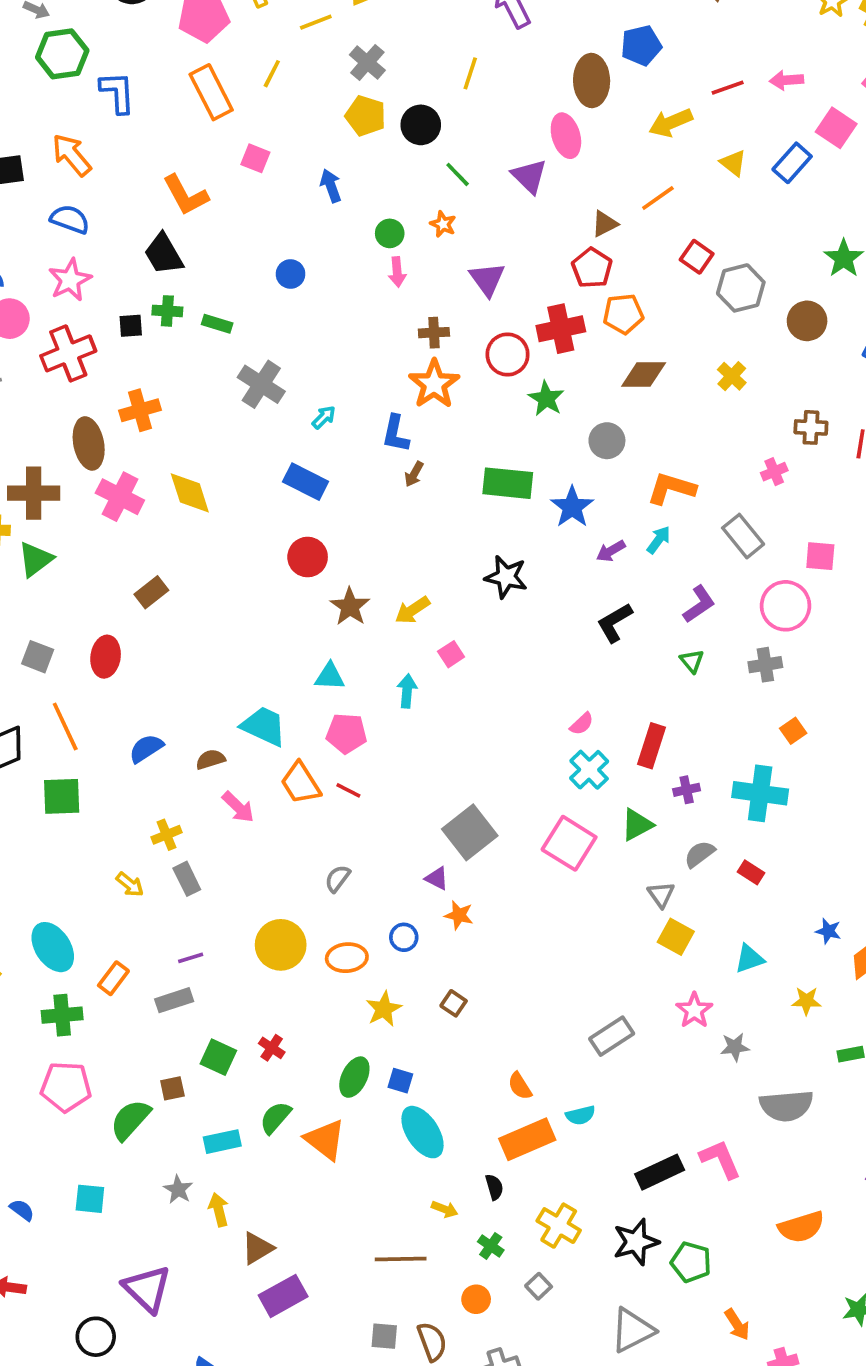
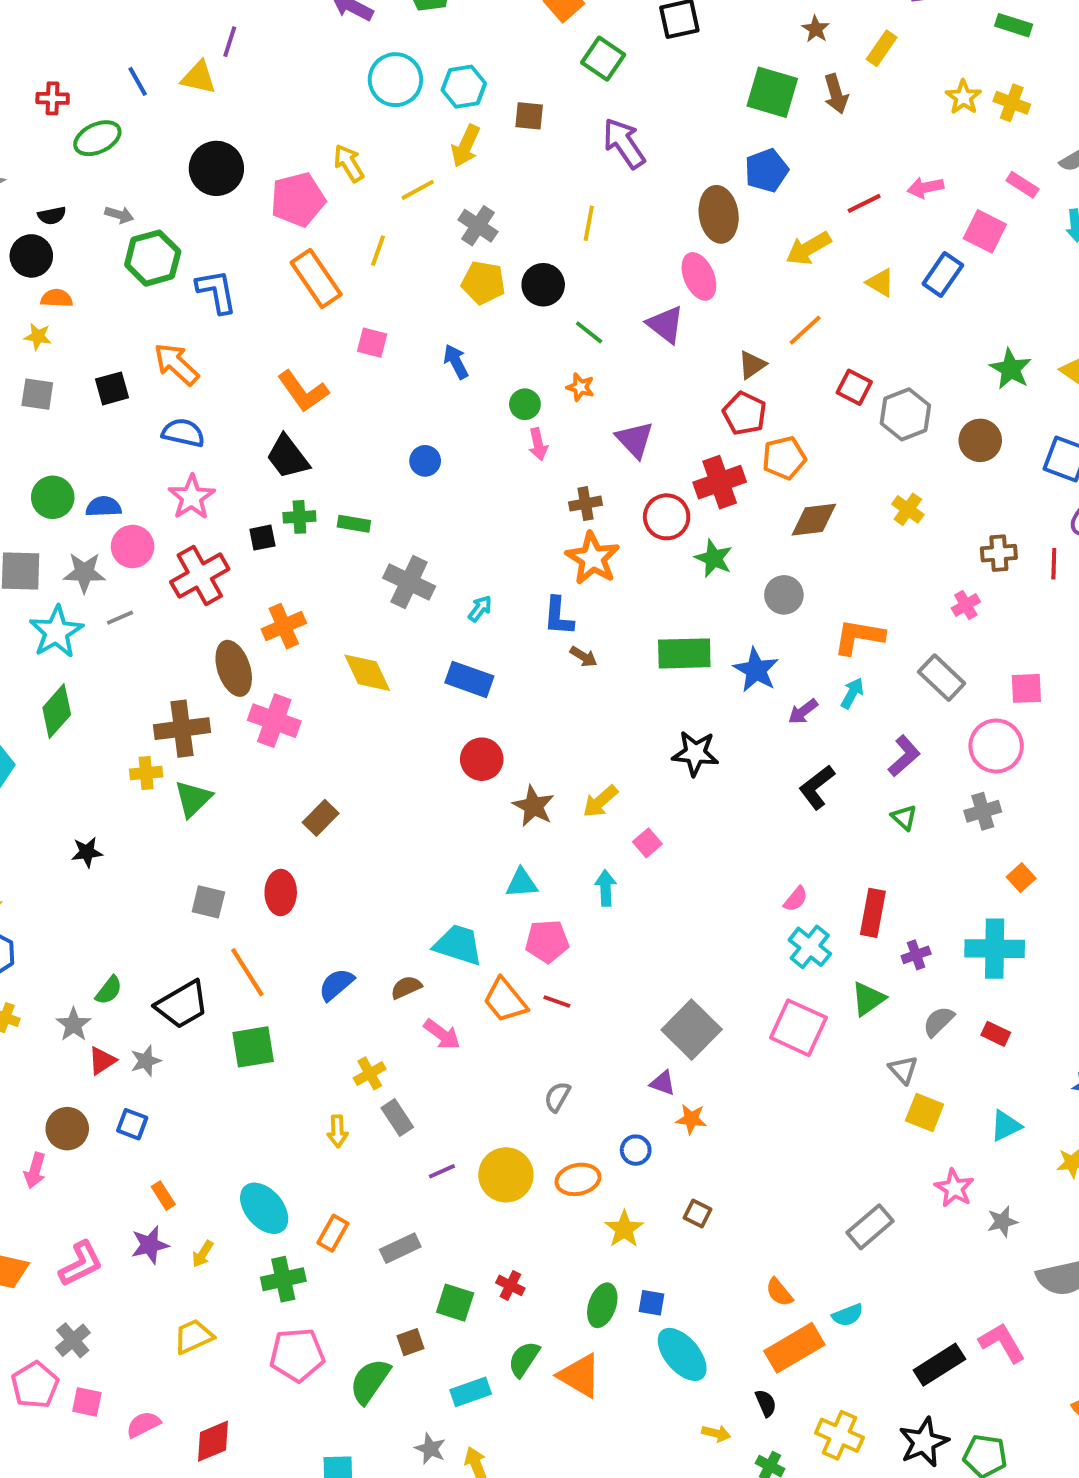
brown arrow: (414, 474) -> (584, 657), turned -80
yellow diamond: (190, 493) -> (367, 673), moved
yellow arrow: (130, 884) -> (338, 1131), turned 56
purple line: (191, 958) -> (442, 1171), moved

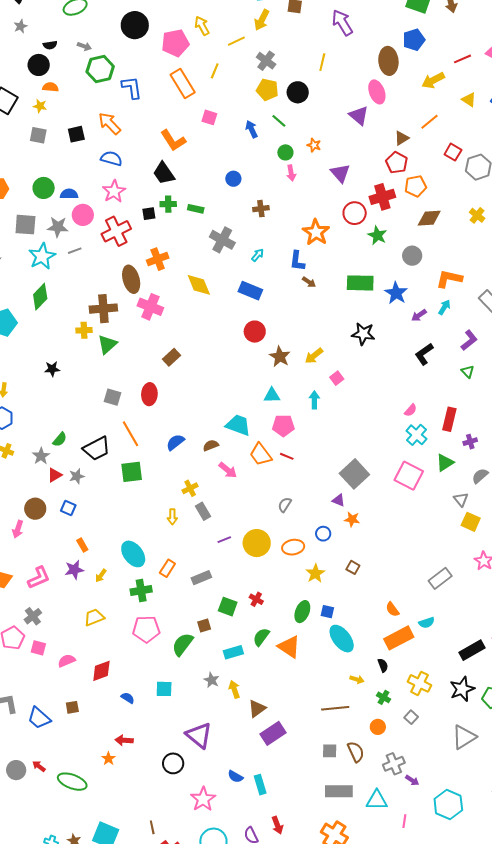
green line: (589, 332) -> (279, 121), moved
brown cross: (585, 504) -> (261, 209), moved

